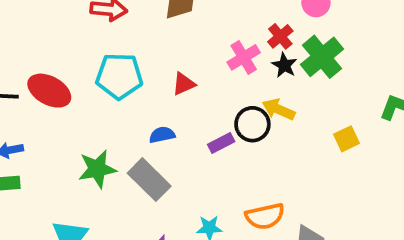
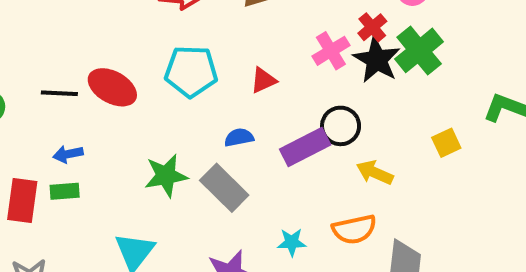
black star: (284, 65) -> (377, 60), size x1.6
yellow arrow: (279, 109) -> (375, 173), moved
purple rectangle: (221, 143) -> (305, 147), size x1.6

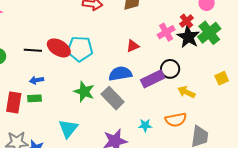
cyan pentagon: (191, 71) -> (80, 49), moved
blue semicircle: (239, 137) -> (120, 74), size x1.6
green star: (166, 176) -> (84, 92), turned 30

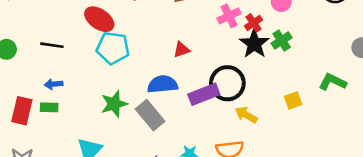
pink cross: (166, 32) -> (229, 16), moved
green cross: (209, 33) -> (282, 40), size x0.7
red ellipse: (59, 48) -> (99, 19), moved
black circle: (170, 69) -> (227, 83), size x1.4
green star: (84, 92) -> (114, 104), turned 30

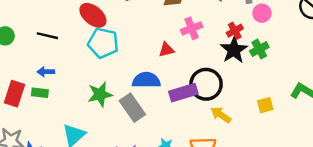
pink cross: (229, 16) -> (192, 28), moved

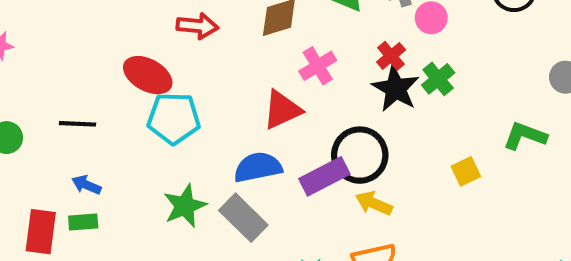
red triangle: (166, 50) -> (282, 110), size x1.5
blue arrow: (46, 72) -> (86, 185), turned 35
yellow arrow: (221, 115) -> (374, 203), moved

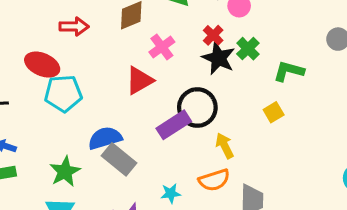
green L-shape: (525, 136) -> (289, 71), moved
blue semicircle: (258, 167) -> (105, 138), moved
yellow arrow: (374, 203) -> (225, 146), moved, turned 45
green star: (185, 206) -> (65, 172), moved

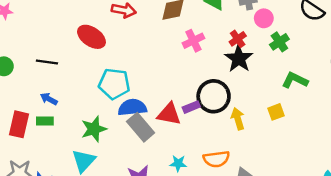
green cross: (248, 49) -> (279, 42), moved
red triangle: (139, 80) -> (169, 114), moved, turned 30
cyan pentagon: (63, 93) -> (114, 84), moved
purple rectangle: (174, 125) -> (191, 107), size x0.6
yellow arrow: (225, 146) -> (238, 119), moved

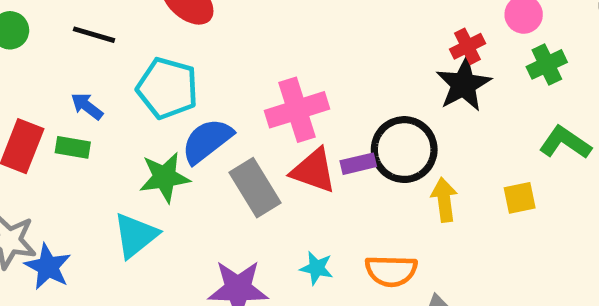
pink cross: (193, 41) -> (297, 110), moved, size x1.4
cyan pentagon: (114, 84) -> (167, 88), moved
blue semicircle: (132, 107) -> (207, 141), moved, turned -40

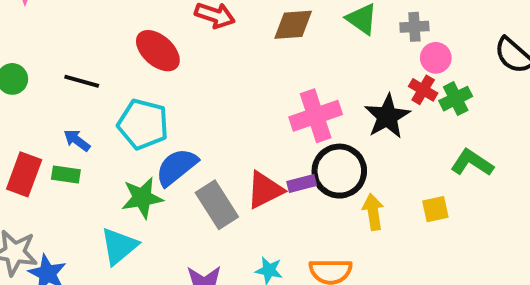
red cross: (467, 46) -> (423, 90), moved, turned -32
pink cross: (297, 110) -> (316, 116), moved
red triangle: (313, 171) -> (265, 190), turned -45

